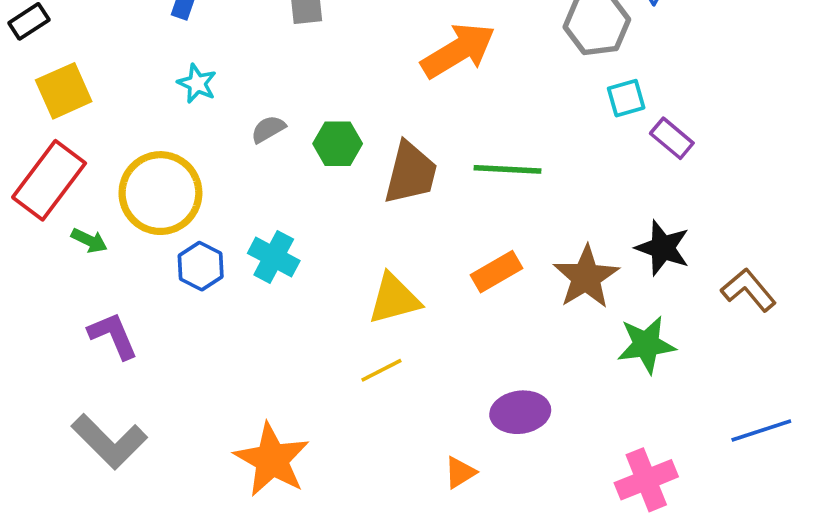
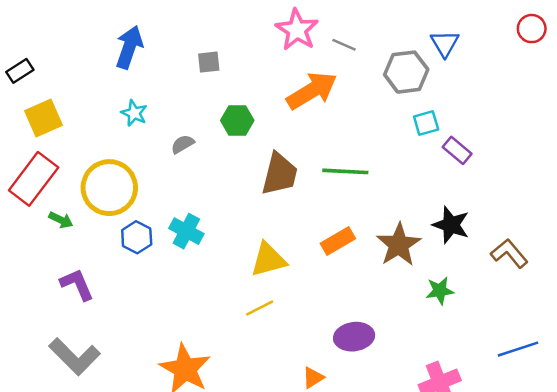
green hexagon: (338, 144) -> (237, 120), moved
green star: (646, 345) -> (440, 291), size x0.7

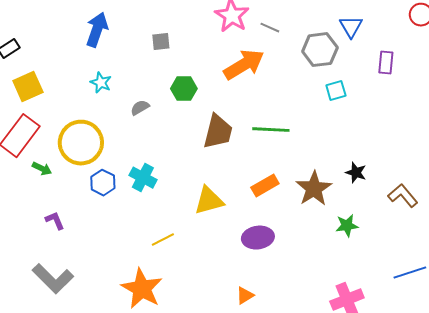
purple rectangle: (457, 150) -> (386, 63), moved, turned 55
black star: (451, 225) -> (356, 173), size x0.7
purple L-shape: (77, 284) -> (55, 221), size x0.7
yellow line: (260, 308) -> (163, 240), moved
purple ellipse: (354, 337) -> (258, 238), moved

